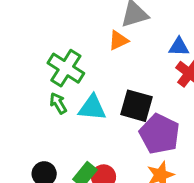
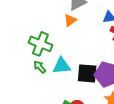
black square: (136, 106) -> (87, 73), moved

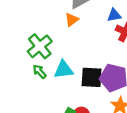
green cross: (40, 44) -> (40, 46), turned 30

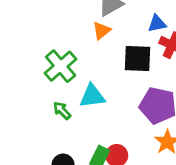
green arrow: (40, 72) -> (62, 111), moved
black square: (92, 77) -> (137, 59), moved

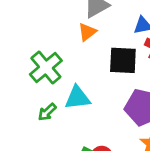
green arrow: (62, 111) -> (47, 112), turned -90

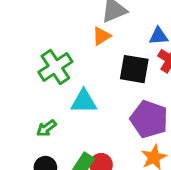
green arrow: (47, 112) -> (46, 128), moved

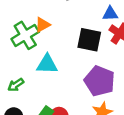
orange triangle: (101, 36) -> (43, 25), moved

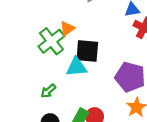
black square: (89, 40) -> (87, 51), moved

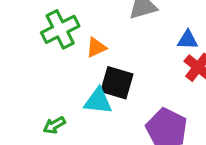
green cross: (51, 41) -> (60, 29), moved

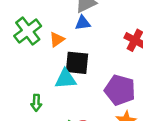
blue triangle: (188, 40) -> (83, 23), moved
green arrow: (54, 125) -> (36, 103), turned -49

